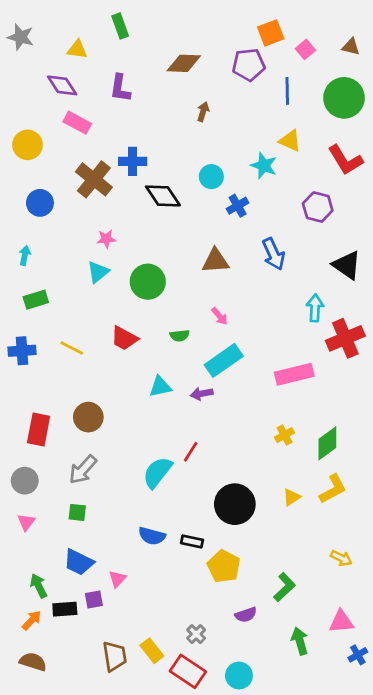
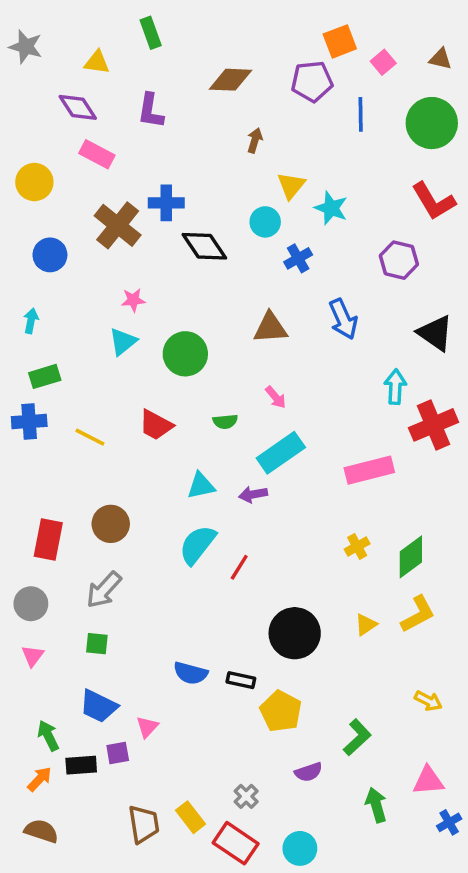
yellow triangle: (290, 141) -> (291, 185), moved, turned 45
blue cross: (22, 351) -> (29, 422), moved
cyan semicircle: (157, 472) -> (197, 545), moved

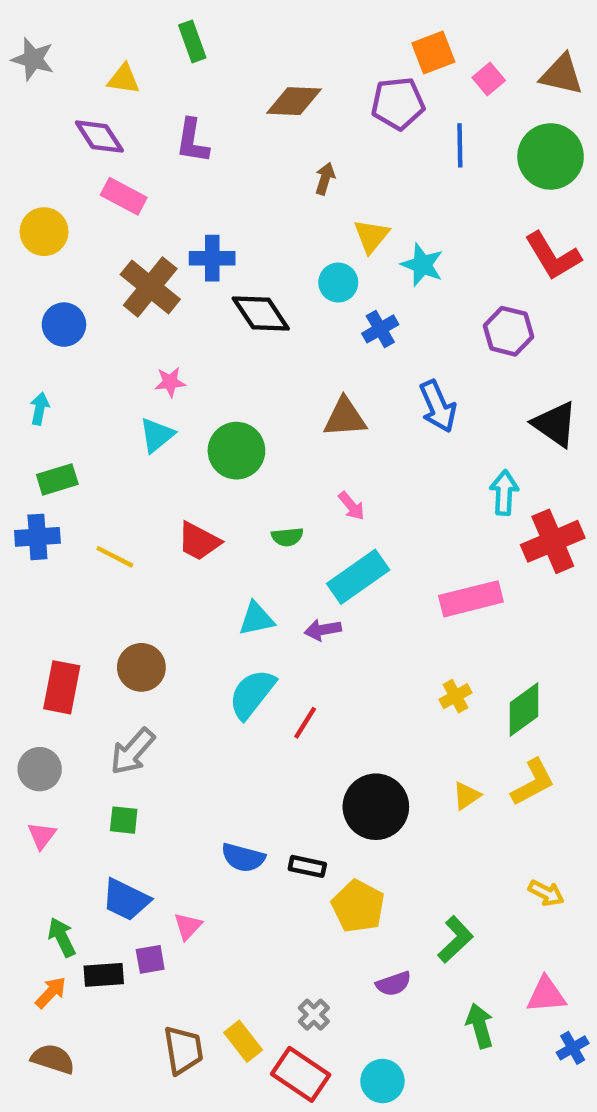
brown triangle: (440, 59) -> (562, 75), size x1.5

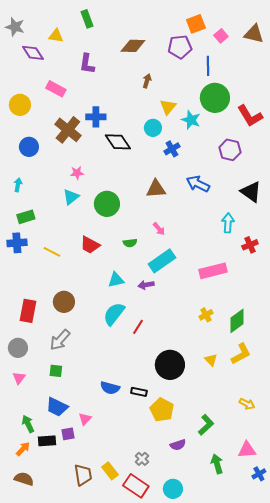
purple diamond: (99, 137) -> (33, 53), moved
green circle: (551, 156) -> (215, 98), moved
blue arrow: (438, 406) -> (198, 184), turned 140
red cross: (553, 541) -> (250, 245), size x0.6
yellow triangle: (467, 796) -> (211, 360), turned -40

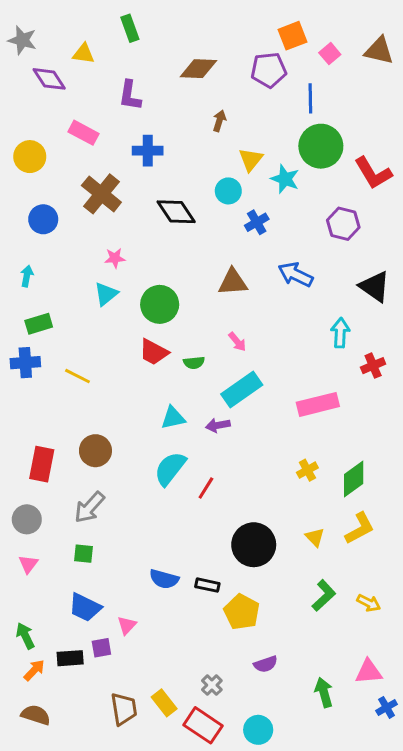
blue cross: (96, 117) -> (148, 151), moved
red trapezoid: (90, 245) -> (154, 352), moved
green arrow: (28, 424) -> (25, 636), moved
green L-shape: (206, 425) -> (324, 595), moved

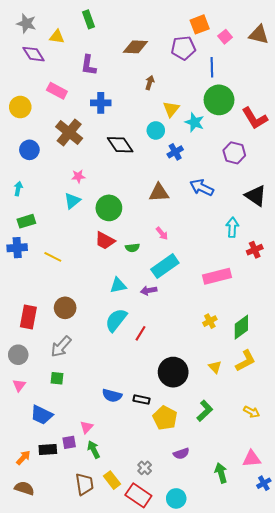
gray star: (22, 40) -> (26, 23), moved
green L-shape: (324, 595) -> (205, 411), moved
blue trapezoid: (85, 607) -> (42, 415), moved
green arrow: (25, 636) -> (94, 450), moved

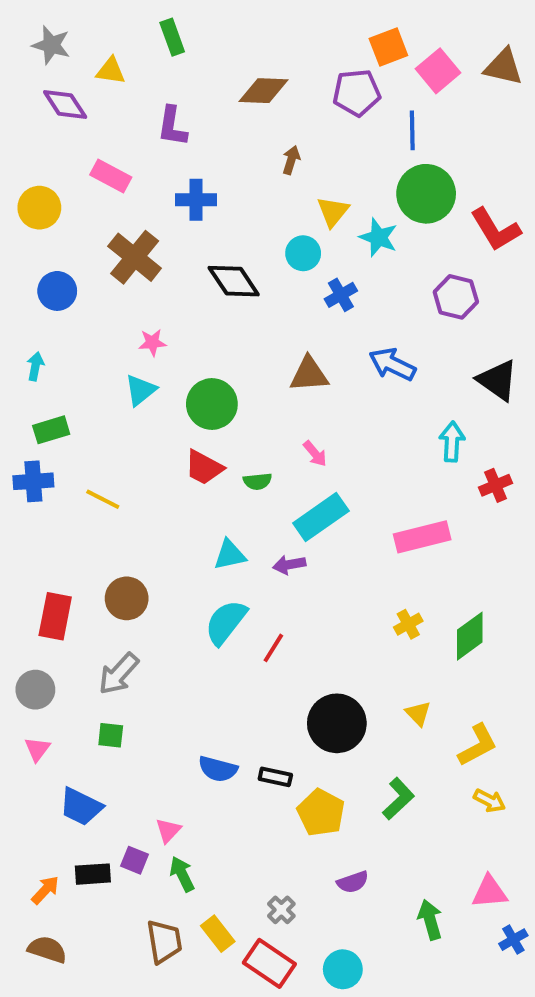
pink square: (225, 37) -> (438, 71), size x1.5
yellow L-shape: (246, 361) -> (478, 745), moved
purple square: (69, 442) -> (135, 860), turned 32

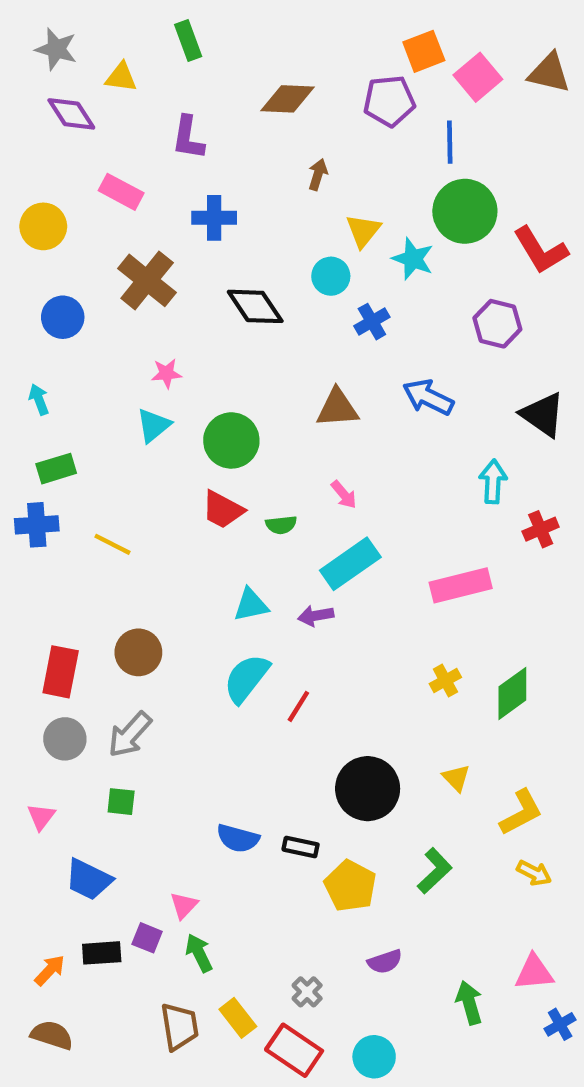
cyan arrow: (35, 366) -> (39, 399), turned -32
gray circle: (35, 690) -> (65, 739), moved

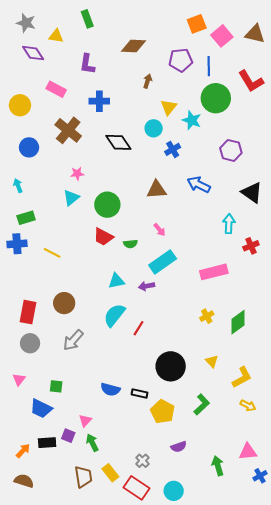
purple pentagon: (389, 101) -> (181, 60), moved
red L-shape: (541, 250) -> (251, 81), moved
gray arrow: (130, 735) -> (73, 340), moved
green square: (121, 802) -> (56, 386), moved

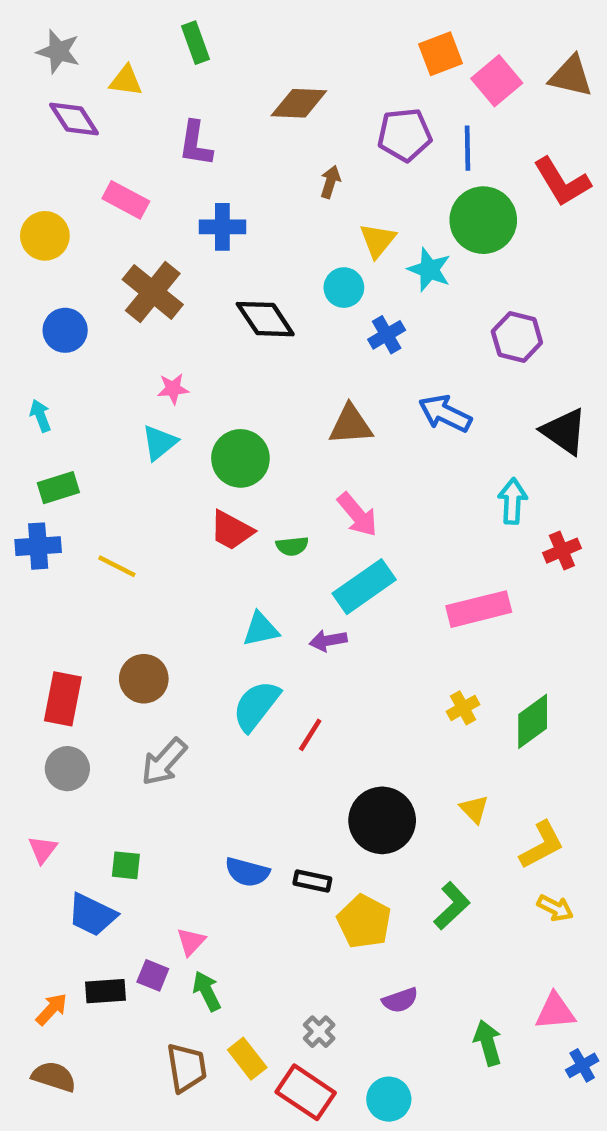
pink arrow: (160, 230) -> (357, 515), size x1.5

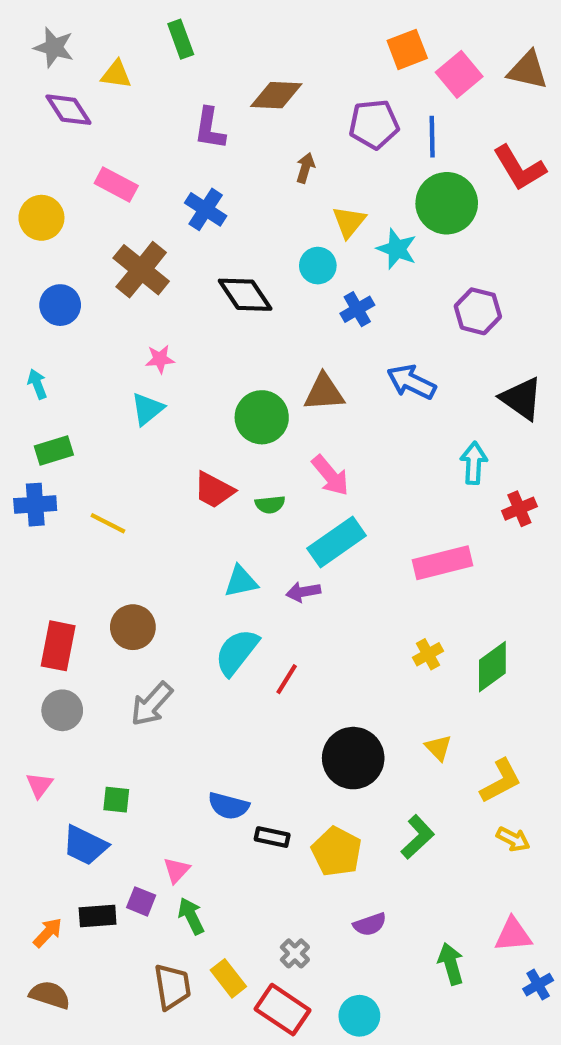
purple L-shape: (196, 144) -> (210, 128), moved
blue cross: (222, 227) -> (206, 209), turned 33
green circle: (240, 458) -> (262, 417), moved
black rectangle: (312, 881) -> (272, 837), moved

